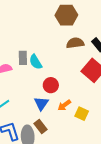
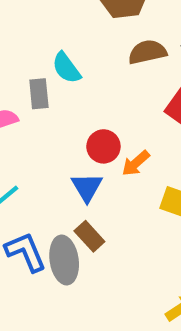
cyan semicircle: (36, 62) -> (66, 68), moved
orange arrow: (64, 105) -> (136, 163), moved

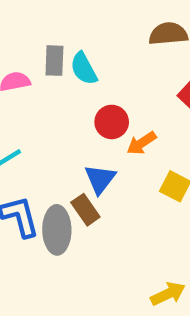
cyan semicircle: (66, 68) -> (84, 69), moved
blue triangle: (87, 187) -> (100, 179), moved

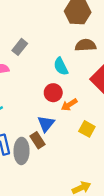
gray rectangle: (54, 61) -> (20, 47), moved, turned 35
cyan semicircle: (84, 69) -> (61, 66), moved

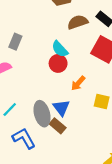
red circle: (53, 93) -> (58, 63), moved
gray ellipse: (22, 151) -> (42, 114), moved

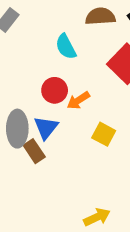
red circle: (58, 63) -> (55, 90), moved

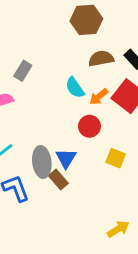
red circle: (55, 90) -> (89, 126), moved
orange arrow: (78, 100) -> (99, 97), moved

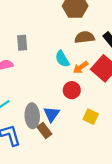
gray rectangle: (23, 71) -> (22, 43), turned -40

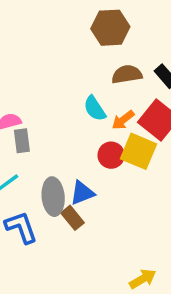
gray rectangle: (22, 43) -> (22, 141), moved
blue triangle: (52, 114) -> (82, 193), turned 36
yellow square: (91, 117) -> (138, 151), moved, size x1.5

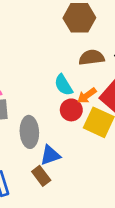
red circle: (111, 155) -> (71, 110), moved
gray ellipse: (53, 197) -> (29, 132), moved

